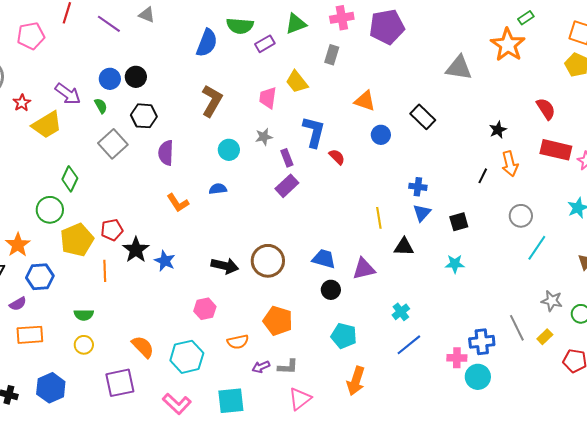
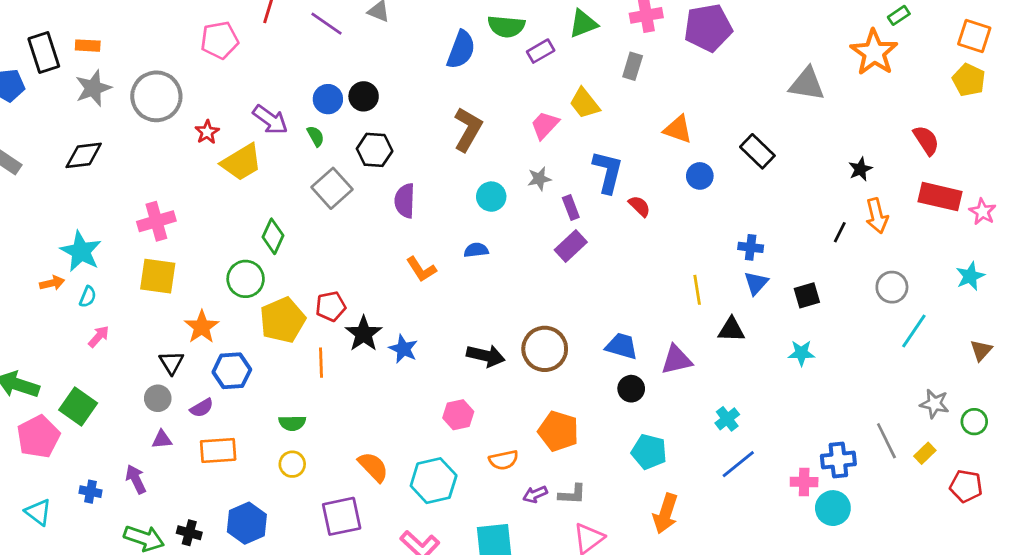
pink trapezoid: (268, 98) -> (545, 125), turned 35

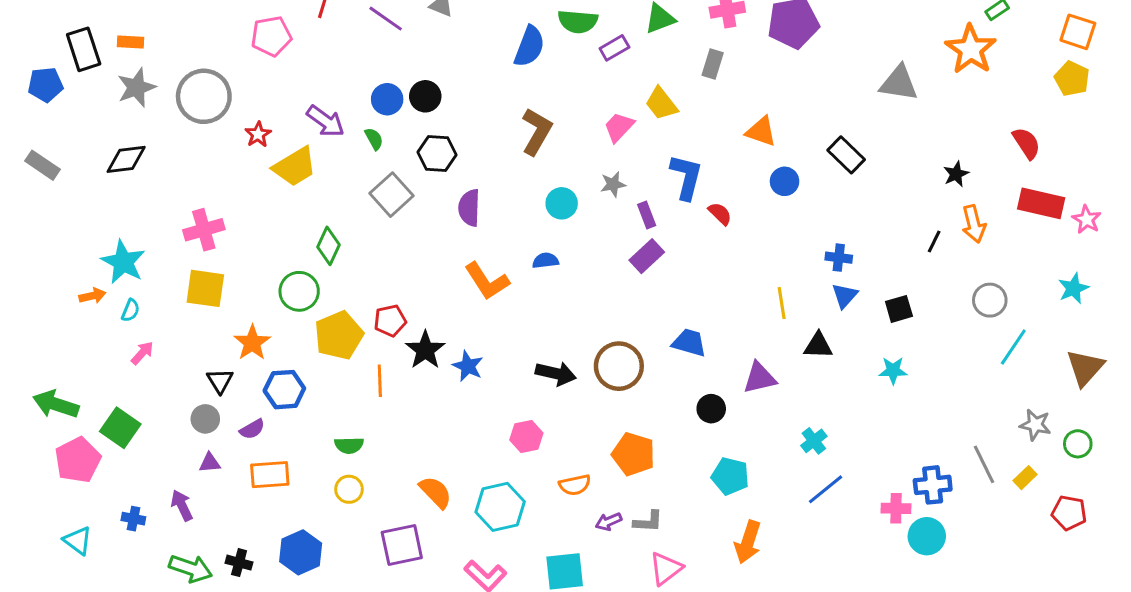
orange L-shape: (421, 269) -> (487, 281), size x1.4
blue trapezoid: (622, 346) -> (689, 343), moved
brown triangle: (981, 350) -> (1085, 368), size x1.6

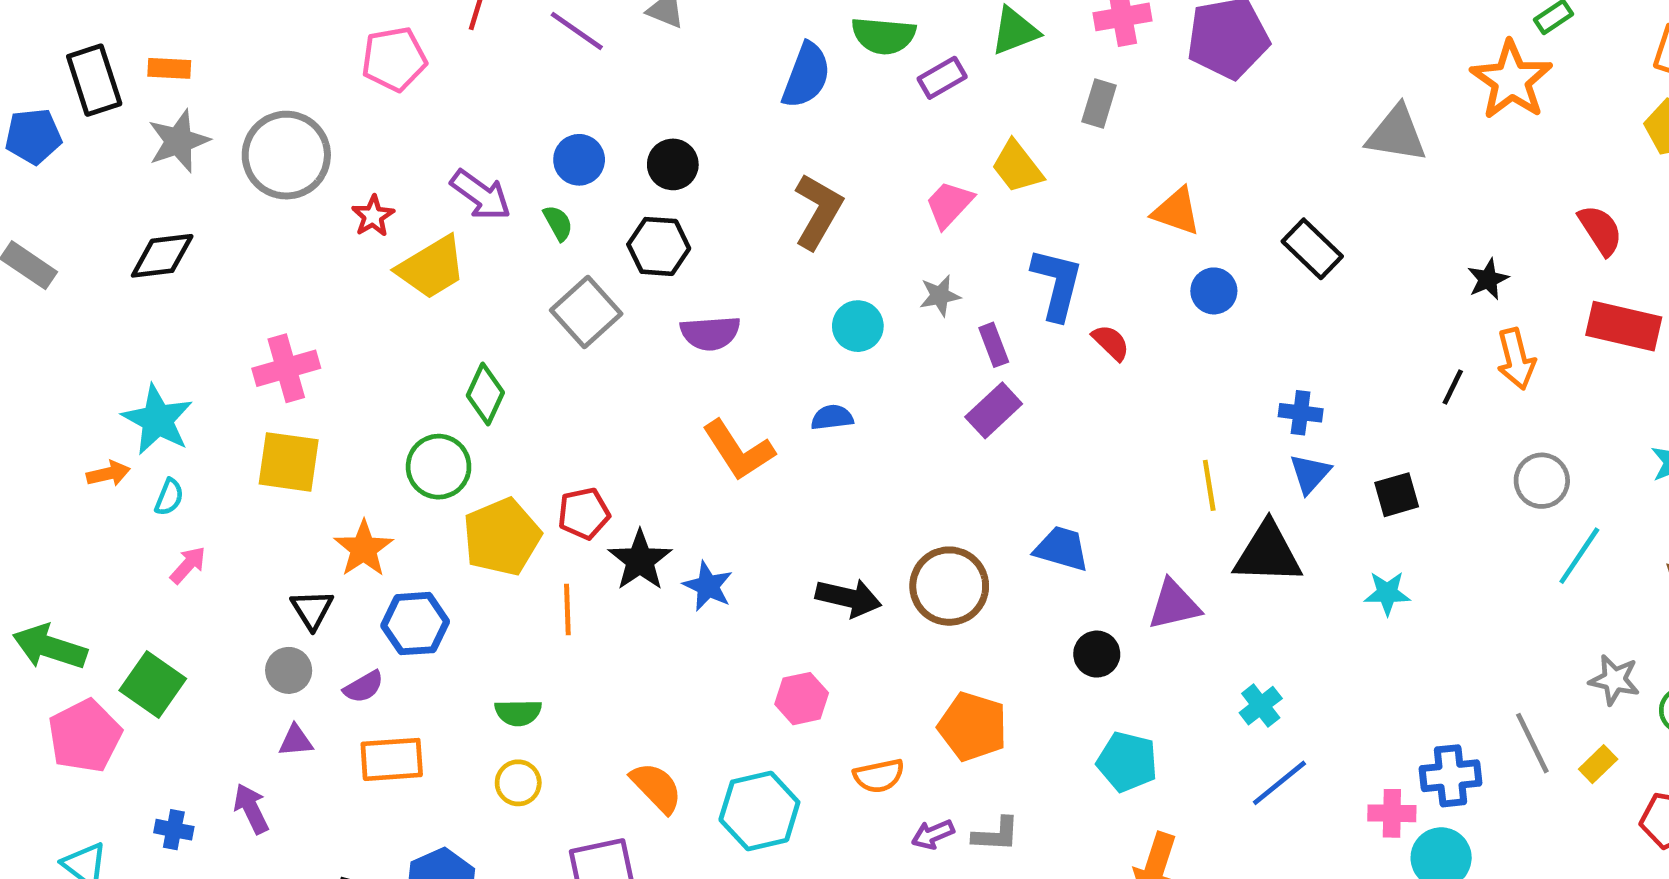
black circle: (425, 96) -> (673, 164), moved
purple semicircle: (469, 208) -> (710, 333), turned -96
black triangle: (818, 346) -> (1268, 553), size x1.5

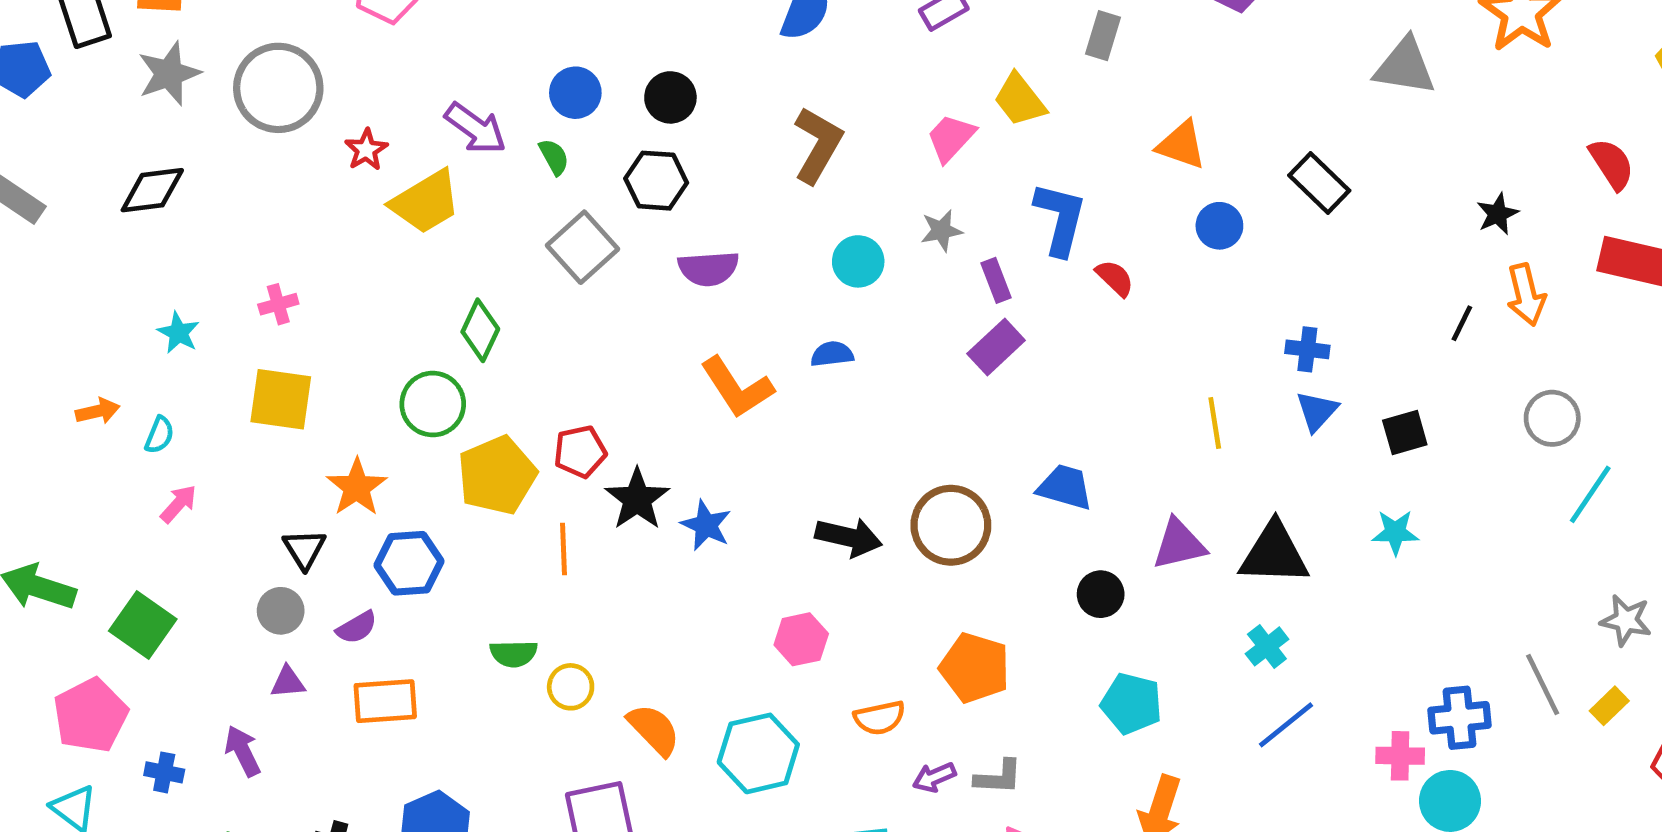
pink cross: (286, 368) -> (278, 304), size x0.6
cyan star: (157, 420) -> (178, 333), moved, size x0.6
black triangle: (1268, 553) -> (1274, 554), moved
pink pentagon: (85, 736) -> (91, 715), moved
yellow circle: (518, 783) -> (571, 687), moved

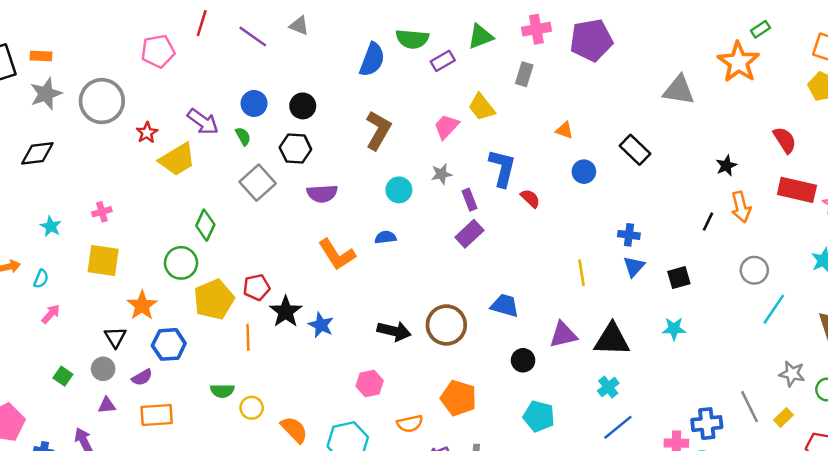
orange triangle: (1181, 145) -> (564, 130), size x0.7
green square: (143, 625) -> (63, 376), moved, size x0.6

